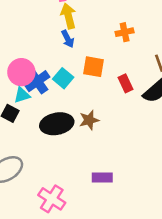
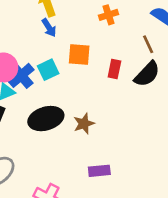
cyan square: (63, 78) -> (48, 70), turned 30
red rectangle: (125, 83) -> (114, 69), turned 42
brown star: (89, 120) -> (84, 124), moved

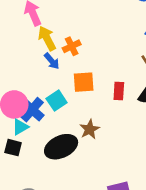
orange cross: (108, 15) -> (72, 46), moved
brown star: (84, 124) -> (90, 129), moved

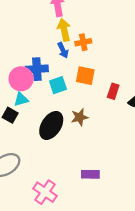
blue cross: (32, 110) -> (37, 69), moved, turned 30
black ellipse: (61, 147) -> (51, 125), turned -48

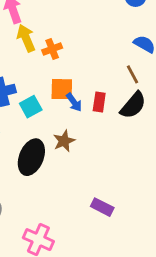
blue arrow: (63, 50) -> (74, 102), moved
purple rectangle: (90, 174) -> (102, 207), moved, turned 36

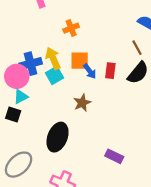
yellow arrow: (26, 38) -> (53, 58), moved
black ellipse: (31, 157) -> (58, 137), moved

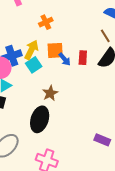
yellow arrow: (53, 58) -> (31, 50), turned 54
brown star: (82, 103) -> (50, 93), moved
purple rectangle: (114, 156) -> (102, 140), moved

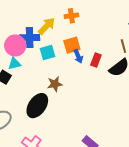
yellow arrow: (31, 50) -> (47, 26), moved
orange square: (55, 50) -> (72, 45), turned -30

